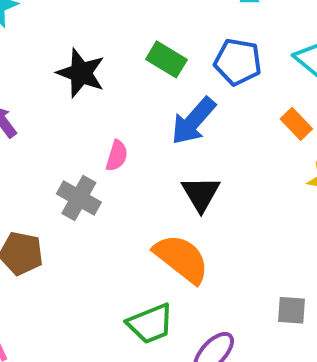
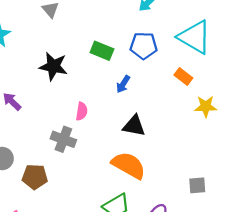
blue arrow: (193, 121) -> (123, 84), size x0.6
black triangle: (201, 194) -> (134, 126), turned -40

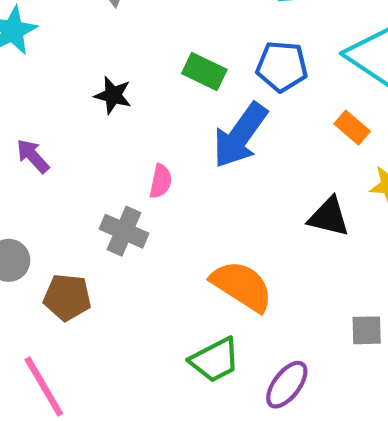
black star: (53, 66) -> (113, 95), size x0.7
blue arrow: (123, 84) -> (240, 135), size x2.0
black triangle: (134, 126) -> (329, 217), moved

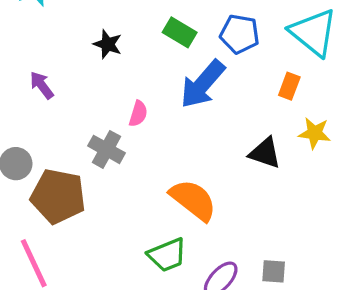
orange rectangle: (352, 128) -> (289, 86), turned 65
brown pentagon: (67, 297) -> (58, 196), size x1.5
gray square: (367, 330) -> (274, 271), moved

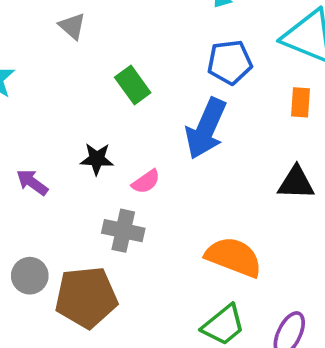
green rectangle: (180, 32) -> (133, 85), moved, turned 40
black star: (108, 44) -> (97, 159), moved
pink semicircle: (138, 114) -> (146, 182), turned 55

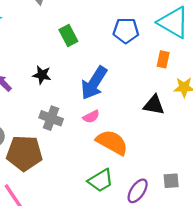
blue arrow: (206, 129) -> (94, 83), moved
pink semicircle: (146, 182) -> (91, 117), moved

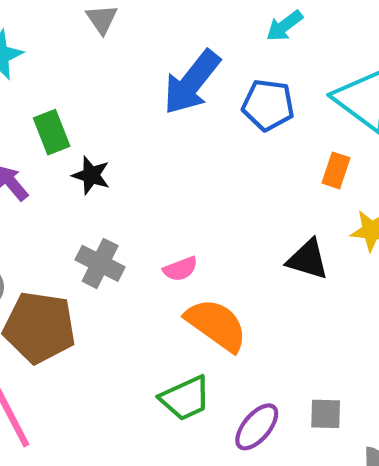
green rectangle: (68, 36) -> (52, 132), moved
blue arrow: (94, 83) -> (192, 82), moved

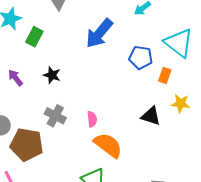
blue pentagon: (268, 105) -> (141, 57), moved
green rectangle: (52, 132) -> (34, 37), moved, turned 48
pink semicircle: (180, 269) -> (92, 119), turned -77

